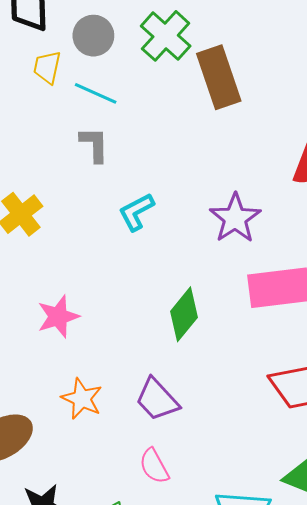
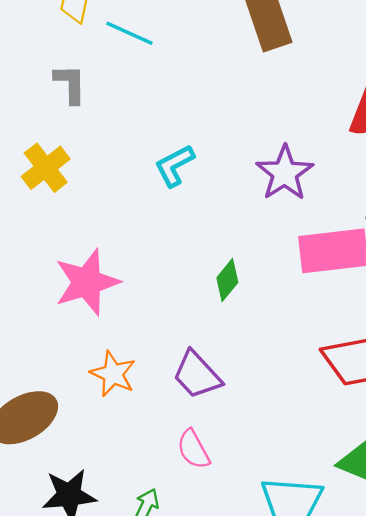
gray L-shape: (94, 145) -> (70, 84), moved
green diamond: (184, 314) -> (227, 280), size x0.7
pink star: (58, 317) -> (87, 282), size x1.4

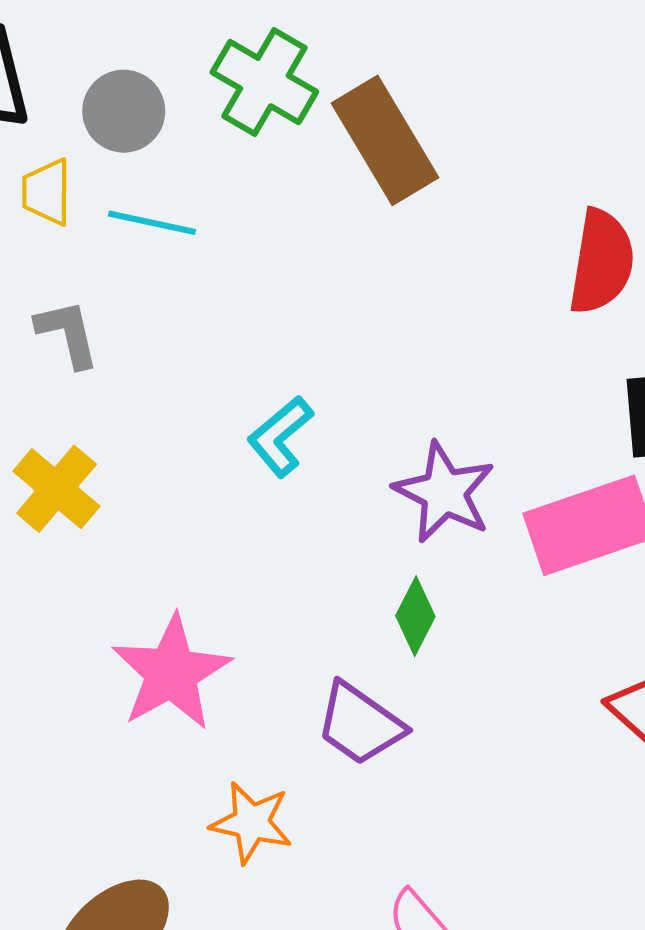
purple star: (285, 173) -> (444, 492), moved
purple trapezoid: (197, 375) -> (360, 724), moved

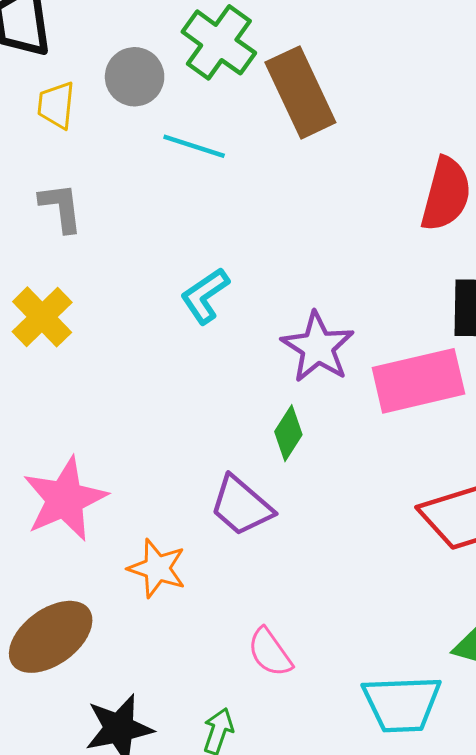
gray circle: (124, 111) -> (135, 77), moved
cyan line: (152, 223) -> (194, 146), moved
pink star: (171, 673) -> (65, 499), moved

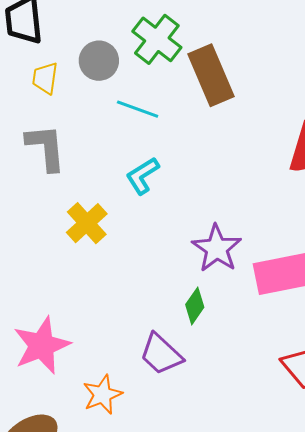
gray L-shape: (61, 207) -> (46, 147), size x1.4
cyan L-shape: (205, 296) -> (143, 176), moved
yellow cross: (42, 317) -> (87, 223), moved
orange star: (157, 568) -> (102, 395), turned 30

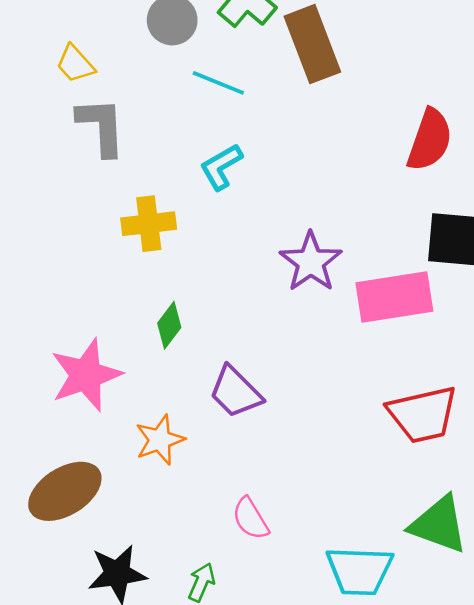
yellow trapezoid: (45, 78) -> (75, 64), moved, turned -52
yellow cross: (87, 223) -> (149, 224), turned 33
green diamond: (195, 306) -> (169, 325), moved

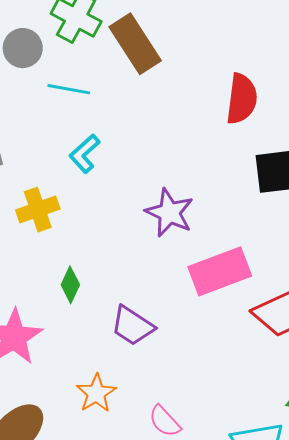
pink rectangle: (394, 297) -> (220, 271), moved
orange star: (160, 440) -> (96, 393), moved

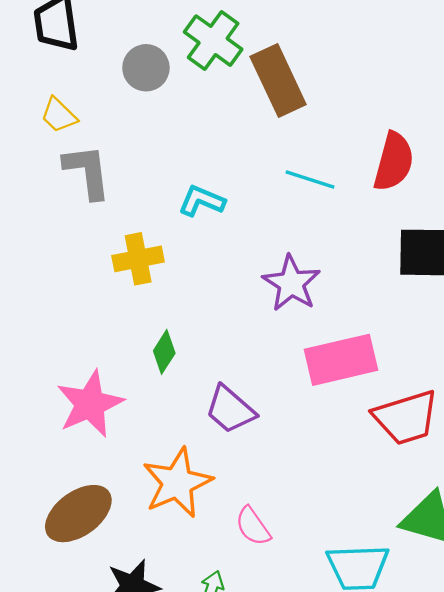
cyan line: (69, 89) -> (310, 179), moved
cyan L-shape: (85, 154) -> (202, 201), turned 57
orange star: (96, 393) -> (177, 483), size x1.5

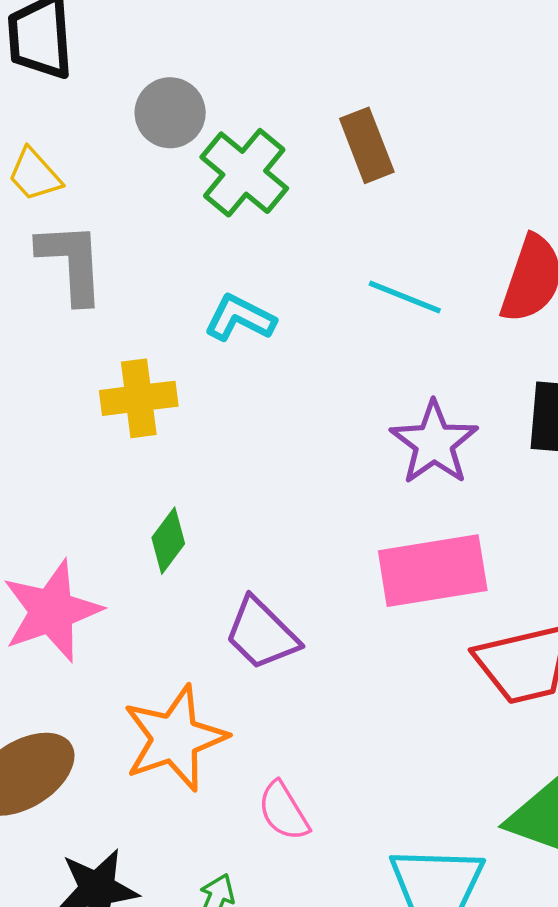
green cross: (213, 41) -> (244, 173), moved
brown rectangle: (278, 81) -> (367, 145), size x0.7
purple star: (291, 283) -> (434, 443), moved

